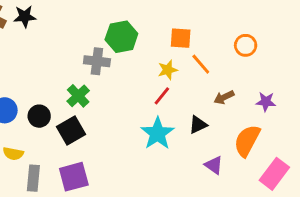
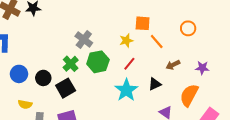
green hexagon: (121, 37) -> (98, 62), moved
gray cross: (97, 61) -> (84, 39), turned 30
yellow star: (168, 70) -> (126, 41), moved

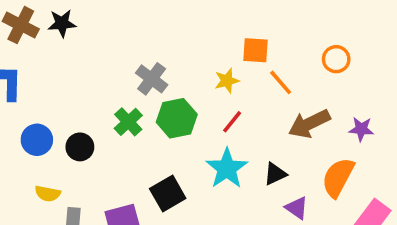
brown arrow: (173, 65) -> (309, 124), size x1.6
black triangle: (155, 84) -> (275, 174), moved
black square: (66, 88) -> (168, 194), moved

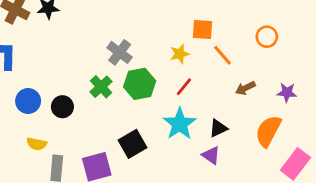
brown arrow: (309, 124) -> (245, 88), size x0.6
purple triangle: (297, 208) -> (211, 155), moved

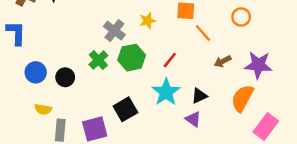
yellow star: (180, 54) -> (148, 21), moved
purple star: (287, 92) -> (258, 65), size x1.6

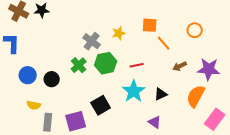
red line: (170, 60) -> (137, 65), turned 40
purple triangle: (193, 119) -> (155, 122), moved

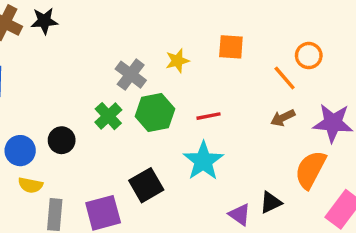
orange line: (164, 43) -> (285, 78), moved
blue circle: (28, 75) -> (20, 151), moved
black triangle: (161, 94) -> (271, 202), moved

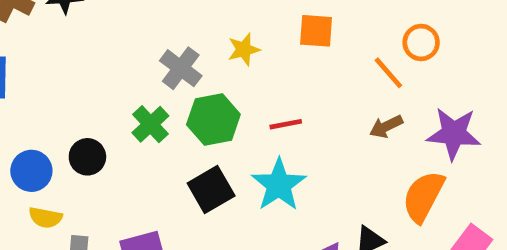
black square: (146, 185) -> (211, 189), moved

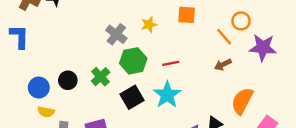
green cross: (150, 124) -> (101, 77), moved
purple star: (454, 133) -> (263, 48), moved

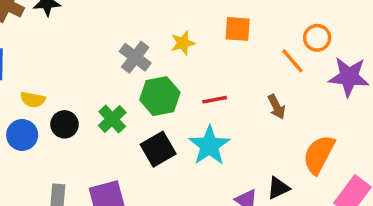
brown arrow: (223, 65) -> (276, 107), moved, turned -91
yellow semicircle: (46, 112) -> (33, 100), moved

